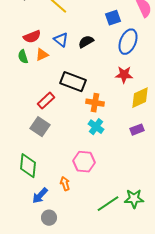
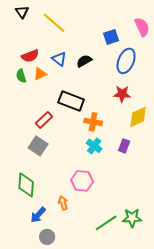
purple rectangle: (137, 130) -> (124, 146), moved, turned -48

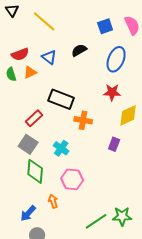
blue square: (111, 37) -> (105, 26), moved
black semicircle: (84, 61) -> (79, 50), moved
cyan cross: (94, 146) -> (61, 148), moved
green diamond: (26, 185) -> (35, 171), moved

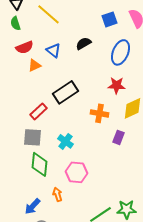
green semicircle: (11, 74) -> (16, 23), moved
black rectangle: (61, 99) -> (66, 92), turned -55
orange cross: (83, 120) -> (100, 113), moved
gray square: (28, 144) -> (32, 137), turned -30

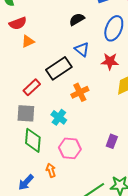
blue triangle: (54, 50) -> (82, 49), moved
orange cross: (100, 113) -> (80, 92), moved, turned -36
purple rectangle: (118, 137) -> (112, 141), moved

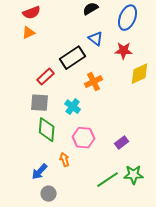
orange triangle: (28, 41) -> (29, 33), moved
purple rectangle: (112, 141) -> (122, 143), moved, turned 32

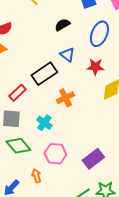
green diamond: (47, 130) -> (18, 146), turned -45
purple rectangle: (122, 143) -> (93, 159), size x1.5

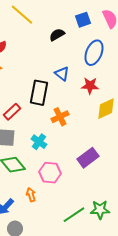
black semicircle: (62, 25) -> (57, 35), moved
black rectangle: (44, 74) -> (39, 93), turned -45
purple rectangle: (93, 159) -> (88, 158), moved

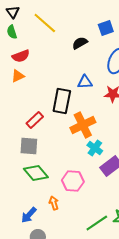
blue triangle: (62, 74) -> (85, 82), turned -42
orange cross: (60, 117) -> (83, 125), size x1.4
cyan cross: (39, 142) -> (95, 148), moved

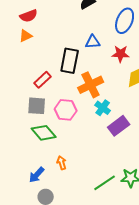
pink hexagon: (73, 181) -> (66, 110), moved

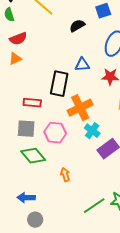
red rectangle: (43, 80) -> (32, 103), turned 48
orange arrow: (62, 163) -> (65, 175), moved
blue arrow: (37, 175) -> (26, 198), turned 48

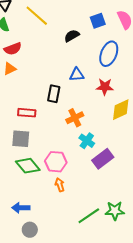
black rectangle: (59, 84) -> (54, 94), size x0.7
orange cross: (80, 108) -> (75, 118), size x0.7
pink hexagon: (55, 133) -> (56, 162), moved

